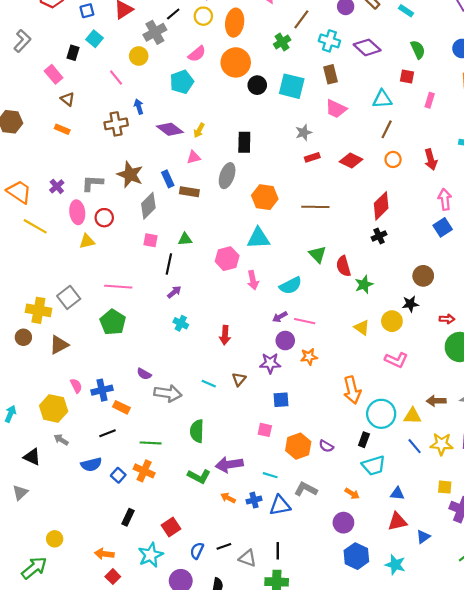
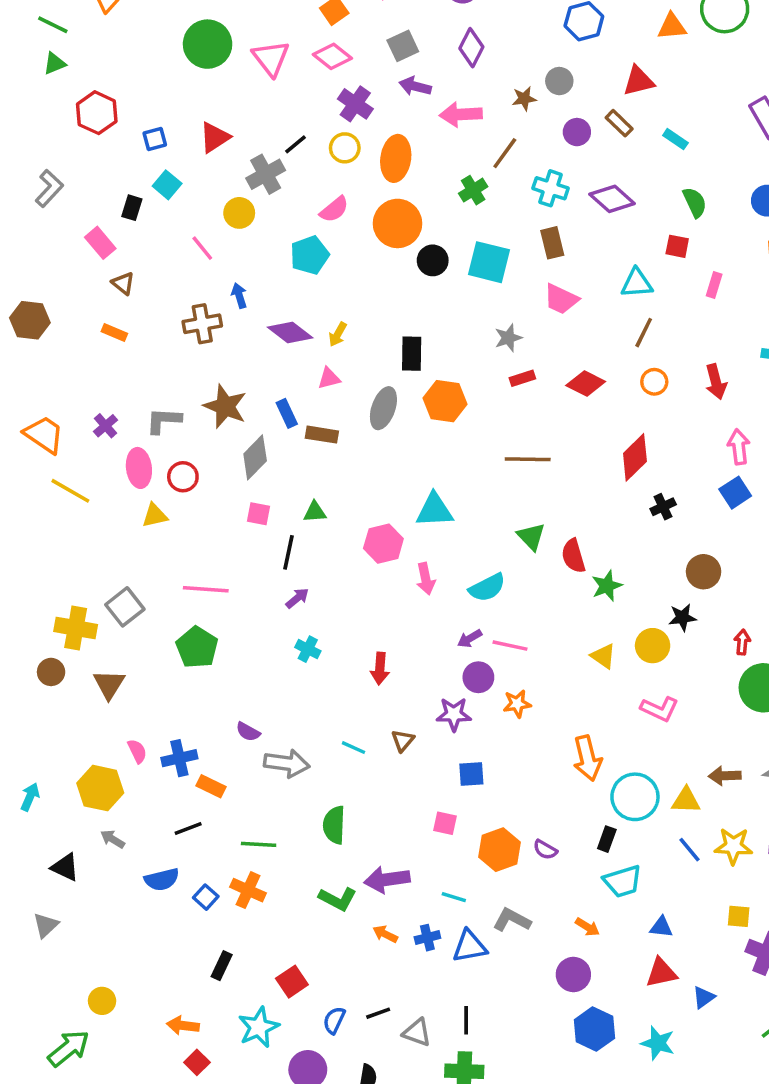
orange hexagon: (265, 197) -> (445, 401), moved
black cross: (379, 236) -> (663, 507), moved
red arrow: (447, 319) -> (742, 642), turned -88
brown triangle: (59, 345) -> (109, 684), turned -30

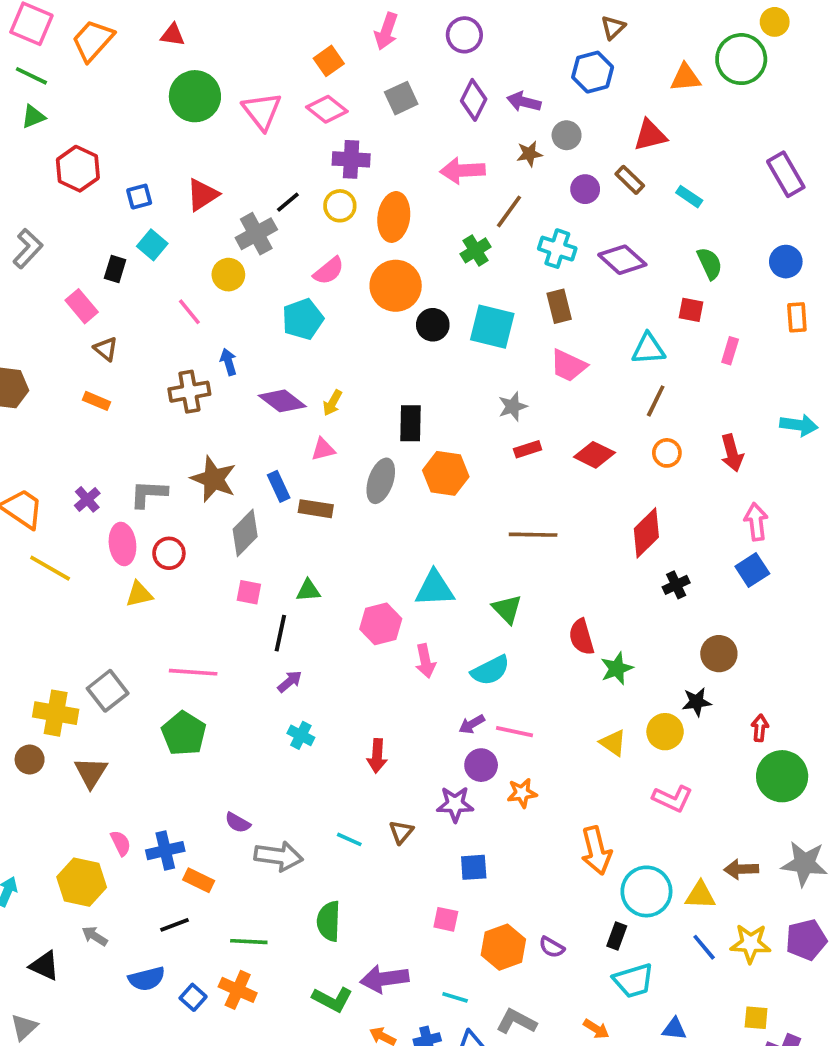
purple arrow: (415, 86) -> (524, 102), moved
purple cross: (355, 104) -> (351, 159), turned -32
green triangle: (531, 537) -> (507, 609), moved

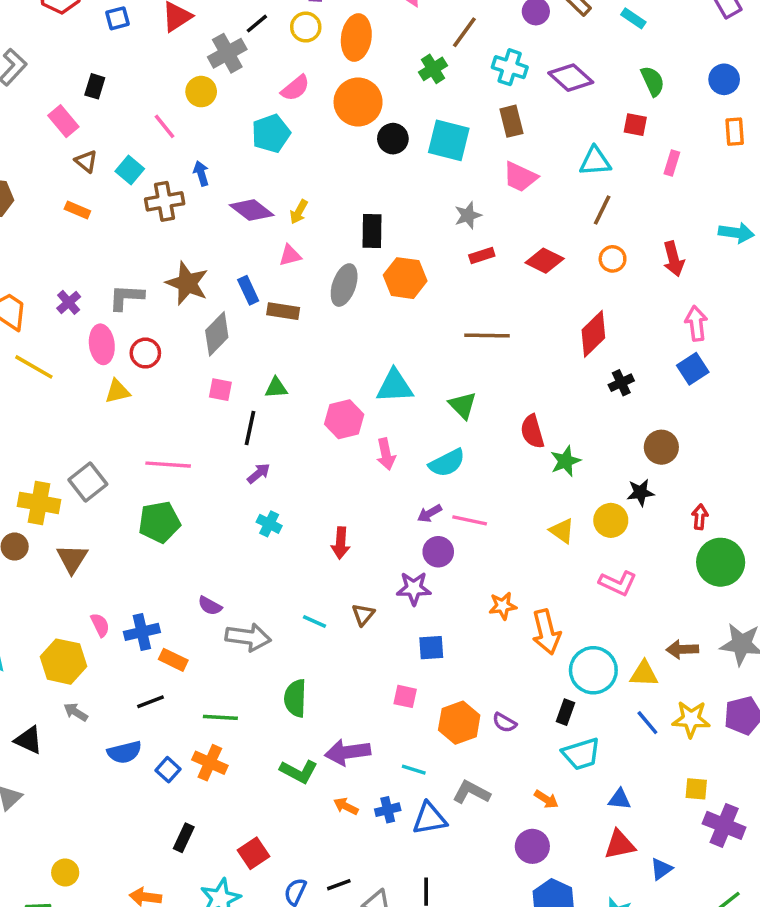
cyan square: (152, 245) -> (130, 170), moved
green pentagon: (184, 734) -> (159, 522), turned 30
orange star: (522, 793) -> (503, 606), moved

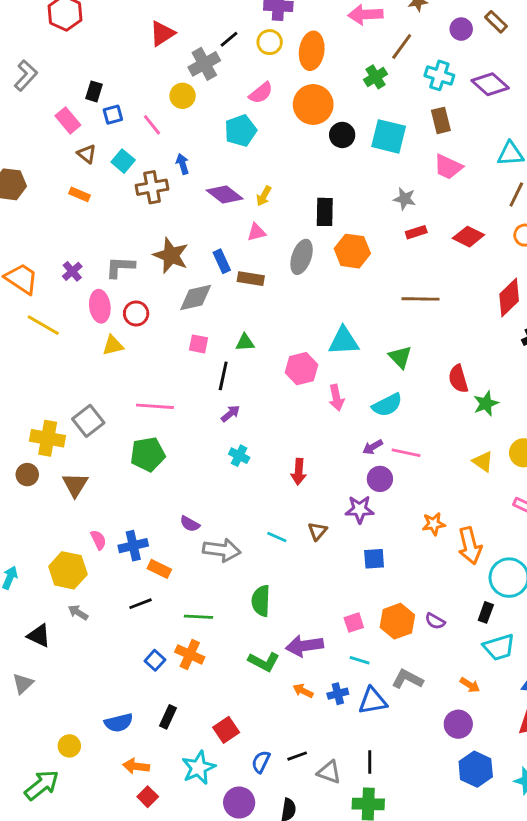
blue square: (117, 18) -> (113, 115), moved
gray star: (468, 215) -> (405, 199), turned 30
gray diamond: (217, 334) -> (196, 298), turned 33
pink square: (405, 696) -> (354, 623), moved, turned -30
blue semicircle: (124, 752) -> (119, 723), moved

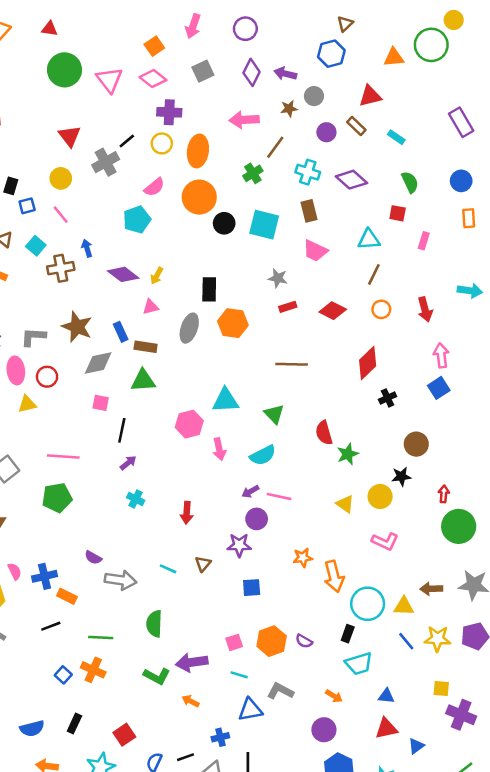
red triangle: (162, 33) -> (69, 136), turned -35
yellow circle: (183, 96) -> (61, 178), moved
green triangle: (245, 342) -> (143, 380), moved, size x1.5
blue cross: (338, 694) -> (220, 737), moved

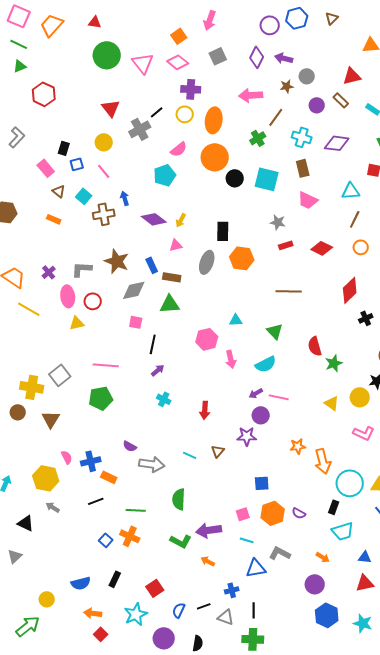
purple circle: (245, 29) -> (270, 25), moved
blue hexagon: (331, 54) -> (297, 18), moved
purple diamond: (351, 180) -> (337, 143), turned -35
cyan triangle: (225, 400) -> (236, 320), size x0.6
blue square: (252, 588) -> (262, 483), moved

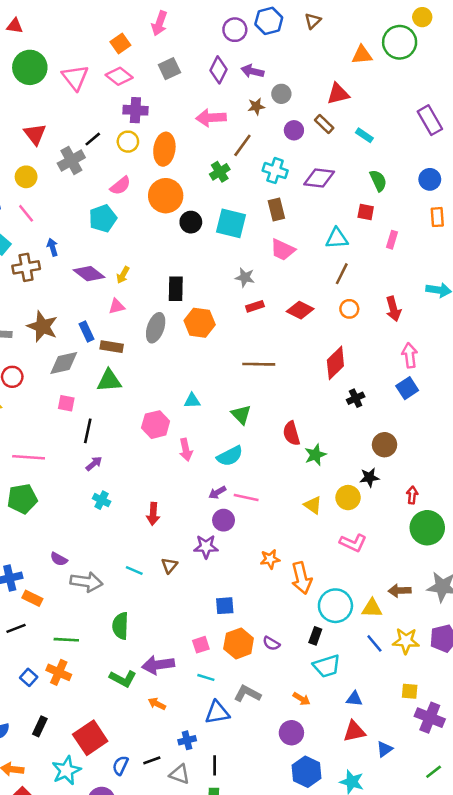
red square: (155, 588) -> (90, 738), size x1.5

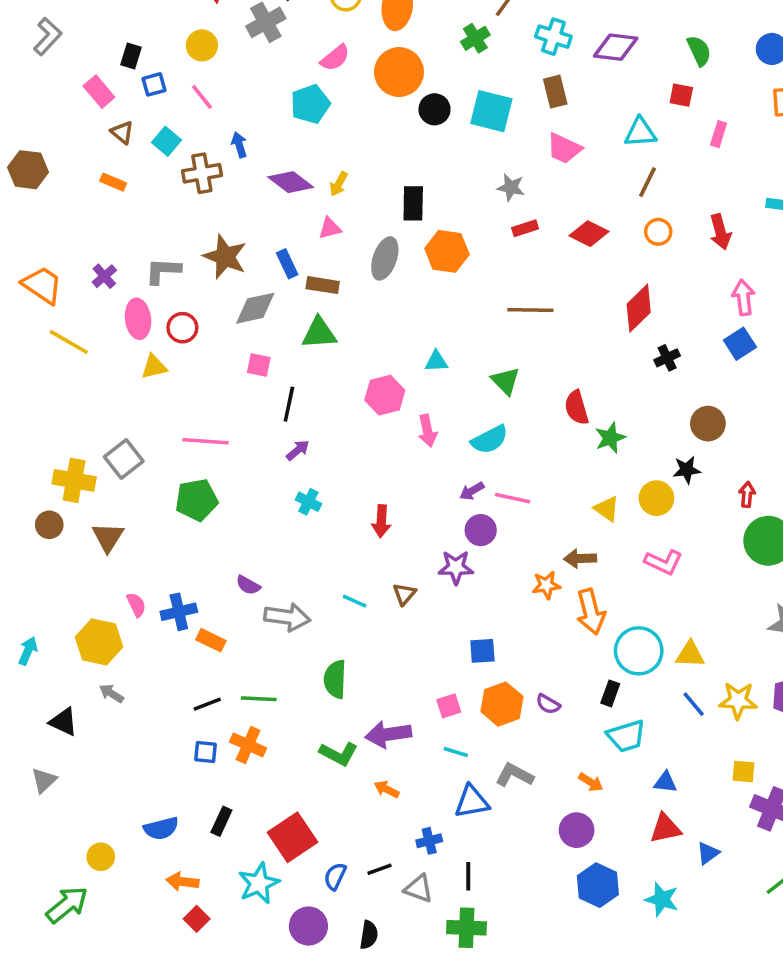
brown arrow: (400, 591) -> (580, 558), moved
black line: (16, 628) -> (207, 704), moved
blue square: (29, 677) -> (205, 752), turned -36

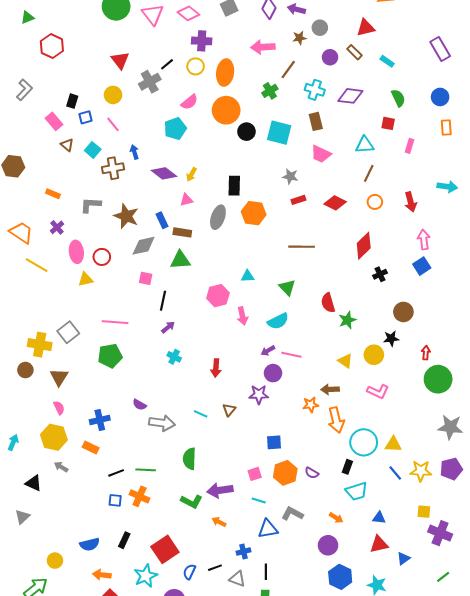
orange rectangle: (113, 182) -> (53, 194), moved
gray L-shape: (163, 271) -> (91, 205), moved
pink semicircle: (136, 605) -> (59, 408), moved
orange rectangle: (211, 640) -> (91, 447), moved

